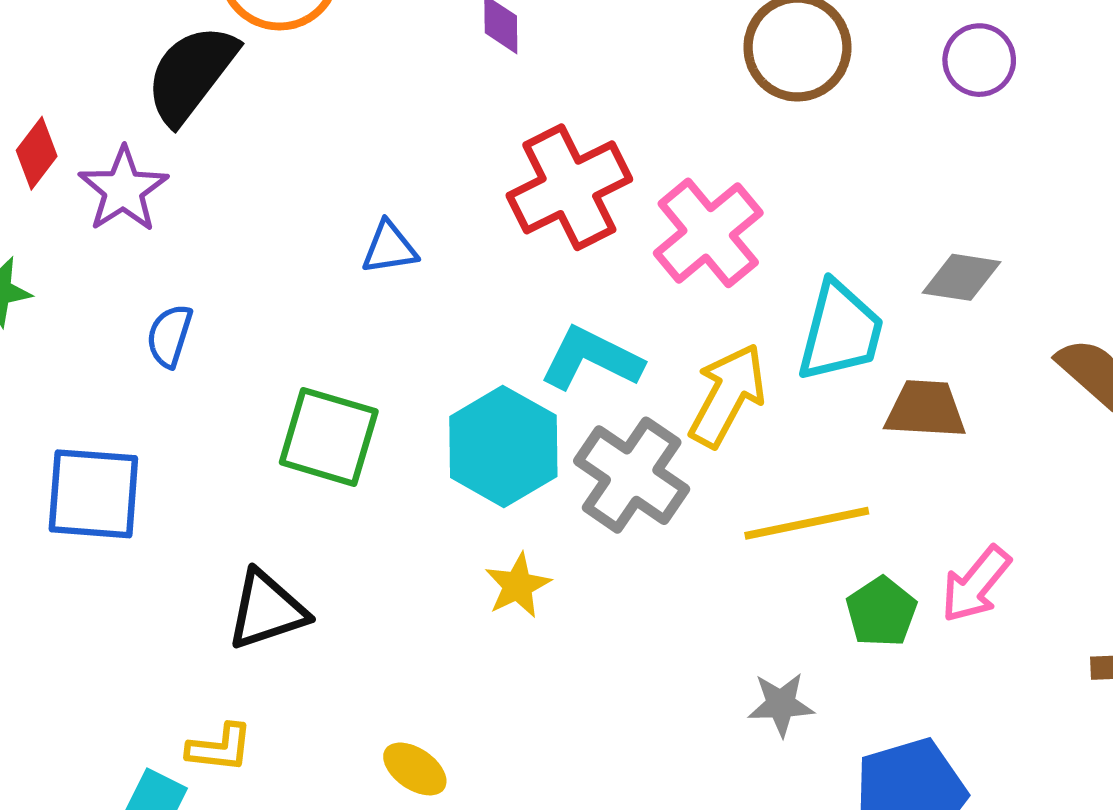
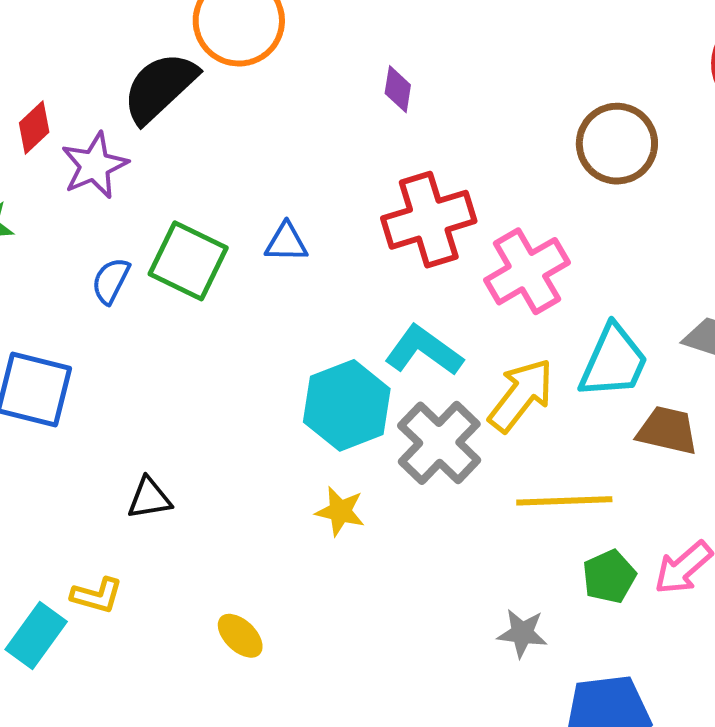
green square: (329, 437) -> (188, 261), moved
yellow star: (518, 586) -> (340, 511), turned 30
black triangle: (267, 610) -> (149, 498), size x0.7

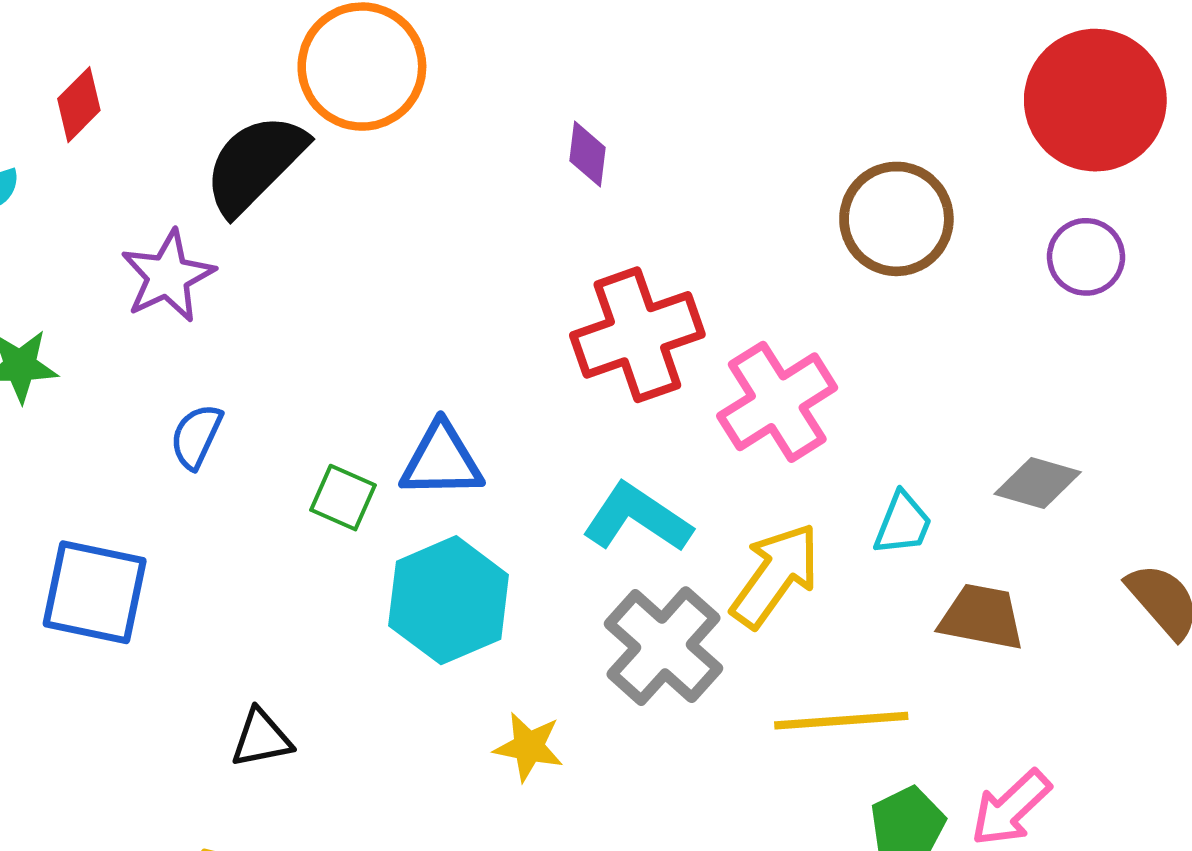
red diamond: (34, 127) -> (79, 105), moved
blue triangle: (286, 242) -> (441, 461), moved, size x1.4
green square: (188, 261) -> (343, 498), moved, size x0.6
cyan trapezoid: (614, 362) -> (903, 524), size x0.6
cyan hexagon: (347, 405) -> (449, 600), moved

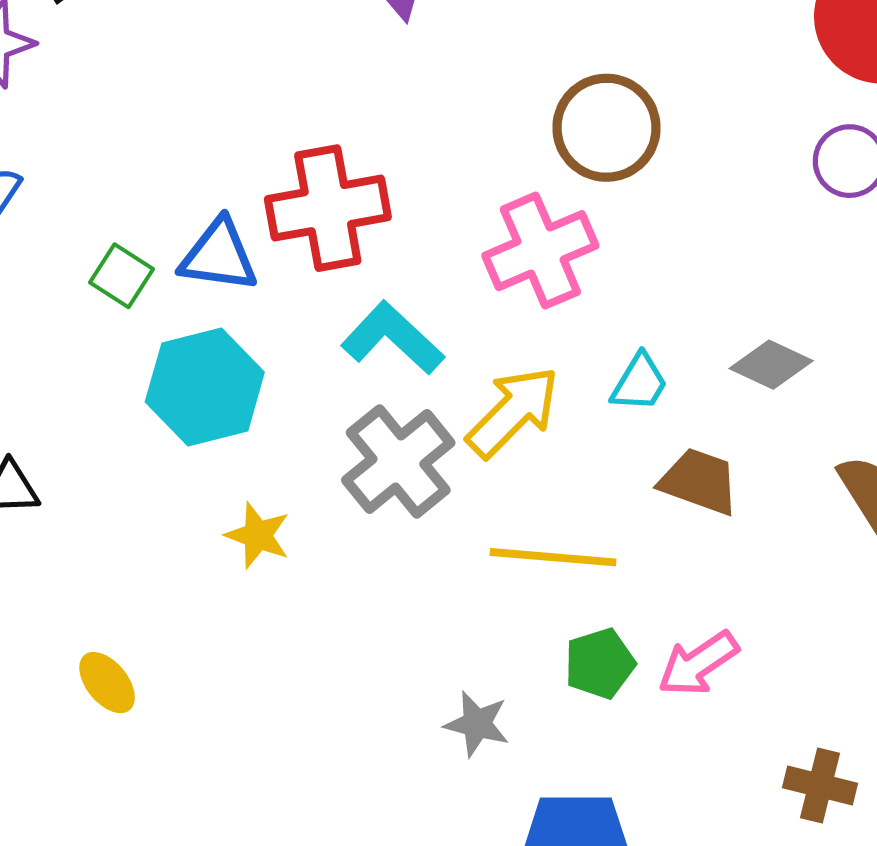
brown circle: (896, 219) -> (606, 128), moved
red cross: (637, 335) -> (328, 208), moved

